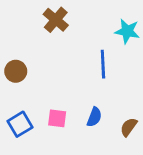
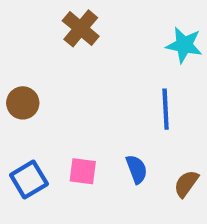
blue line: (103, 64) -> (166, 109), moved
blue semicircle: (94, 117) -> (137, 169), turned -42

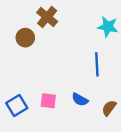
brown circle: (23, 103) -> (25, 38), moved
blue semicircle: (137, 169) -> (80, 100), turned 140

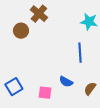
pink square: (48, 101) -> (45, 93), moved

